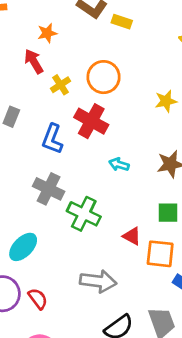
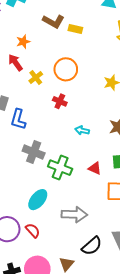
red cross: (91, 121) -> (60, 101), size x0.6
blue L-shape: (52, 139) -> (18, 119), moved
red triangle: (132, 236) -> (95, 168), moved
cyan ellipse: (23, 247) -> (38, 200), moved

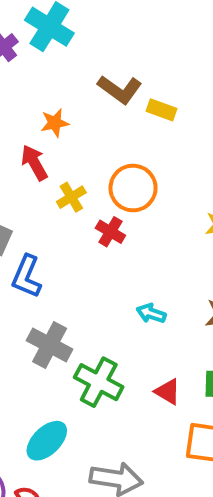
red cross: (60, 101) -> (110, 232), moved

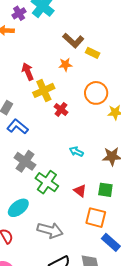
orange star: (55, 123) -> (65, 65), moved
orange circle: (133, 188) -> (96, 93), moved
yellow cross: (71, 197) -> (44, 90), size x1.5
blue L-shape: (27, 276) -> (18, 127), turned 100

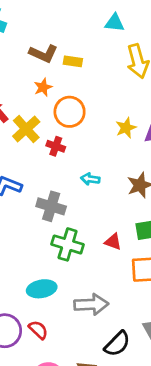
orange circle: (96, 93) -> (70, 112), moved
cyan arrow: (76, 152) -> (90, 179), moved
gray cross: (25, 161) -> (51, 206), moved
cyan ellipse: (18, 208) -> (42, 289), turned 45

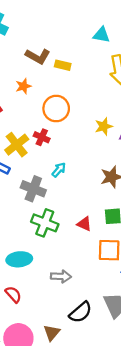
orange star: (43, 87) -> (23, 86), moved
yellow cross: (26, 129) -> (17, 145), moved
cyan arrow: (90, 179) -> (59, 170), moved, turned 119
gray arrow: (91, 304) -> (61, 276), size x0.7

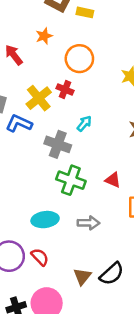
gray arrow: (61, 276) -> (88, 223), moved
brown triangle: (52, 333) -> (82, 276), moved

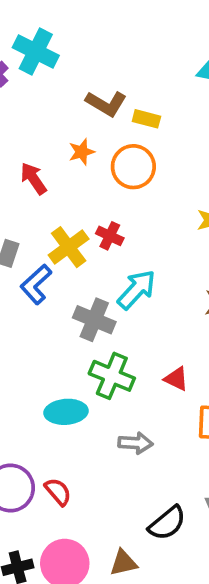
orange circle: (79, 59) -> (133, 167), moved
blue L-shape: (19, 123) -> (36, 284), turned -70
cyan arrow: (84, 123) -> (137, 290), size x1.6
cyan ellipse: (45, 220) -> (66, 412), moved
brown triangle: (82, 276) -> (123, 563), moved, turned 36

